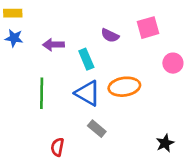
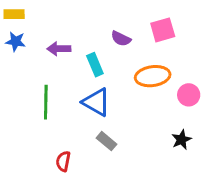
pink circle: (173, 63) -> (189, 95), moved
orange ellipse: (124, 87) -> (153, 76), moved
black star: (165, 143) -> (181, 140), moved

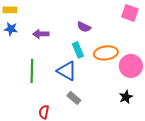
pink square: (163, 30) -> (130, 13), moved, turned 36
cyan rectangle: (95, 65) -> (78, 50), moved
pink circle: (189, 95) -> (131, 66), size x1.5

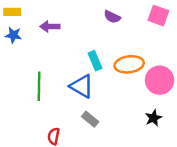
purple semicircle: (84, 27) -> (112, 17), moved
purple arrow: (41, 34) -> (50, 27), moved

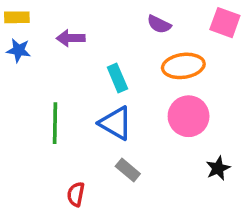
cyan rectangle: (95, 61) -> (117, 78), moved
orange ellipse: (129, 64) -> (183, 66), moved
pink circle: (160, 80) -> (189, 116), moved

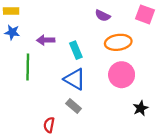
purple arrow: (71, 38) -> (46, 40), moved
green line: (55, 123) -> (28, 67), moved
gray rectangle: (128, 170) -> (74, 106), moved

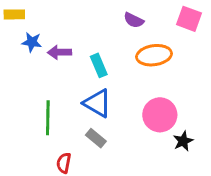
blue star: (12, 32) -> (32, 42), moved
green line: (28, 67) -> (48, 118), moved
pink circle: (122, 75) -> (160, 115), moved

